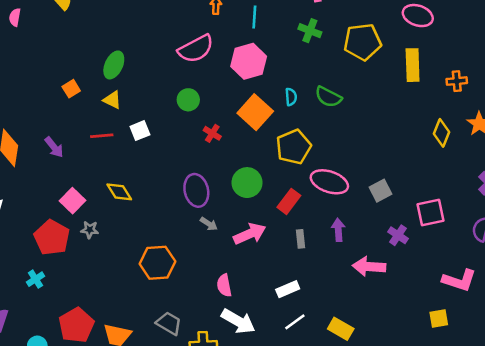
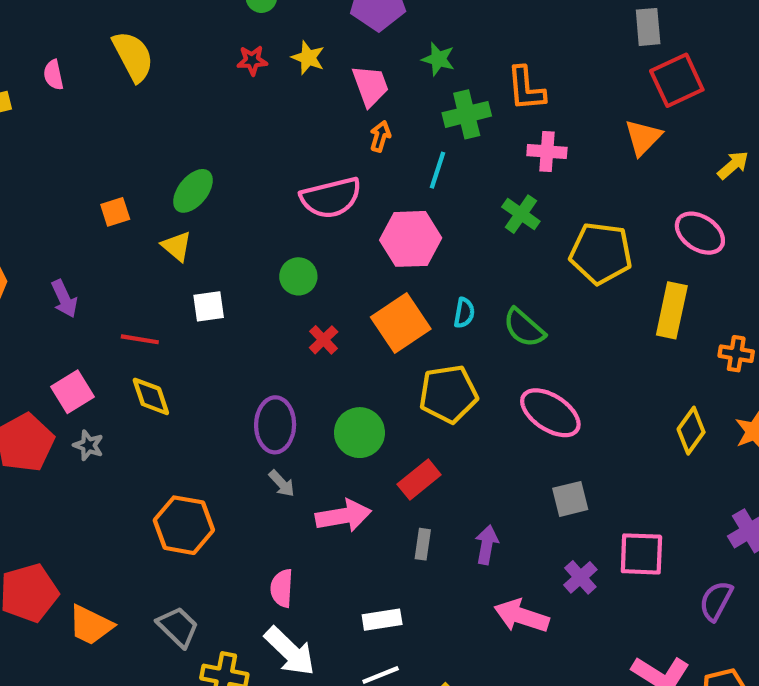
pink semicircle: (15, 17) -> (53, 75), turned -36
red line: (102, 136) -> (140, 339), moved
pink ellipse: (329, 182) -> (550, 413), moved

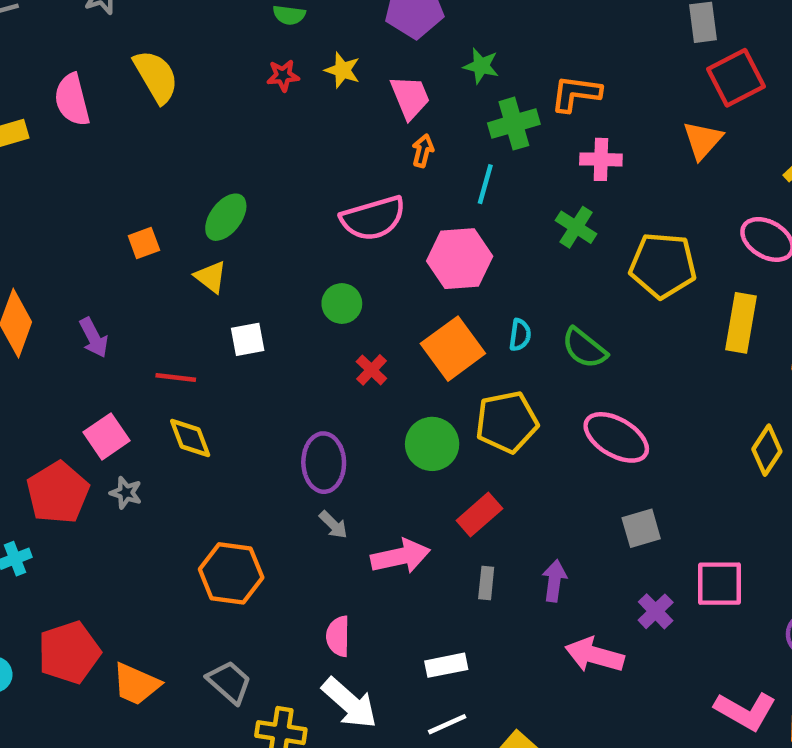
pink semicircle: (53, 75) -> (72, 100), size x1.6
orange L-shape: (526, 89) -> (576, 93), turned 105
green circle: (359, 433) -> (432, 444), moved

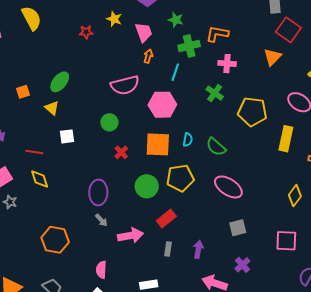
red star: (283, 76) -> (86, 32), moved
red square: (736, 78) -> (288, 30), turned -30
orange square: (453, 349) -> (158, 144), turned 36
pink square: (719, 584) -> (286, 241), moved

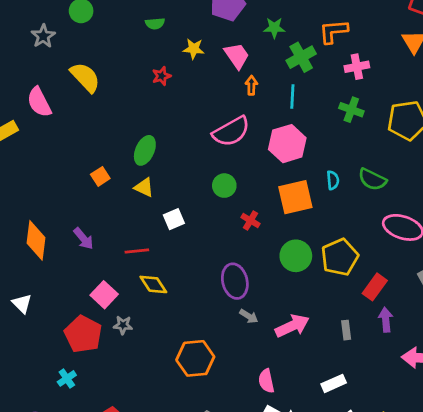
yellow pentagon: (180, 178) -> (340, 257), moved
red rectangle: (166, 218) -> (375, 287), moved

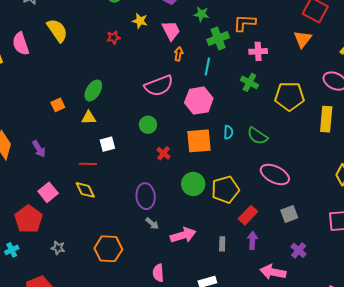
yellow triangle: (144, 187) -> (89, 118), turned -35
red line: (137, 251) -> (88, 164), moved
gray star: (123, 325) -> (58, 248), moved

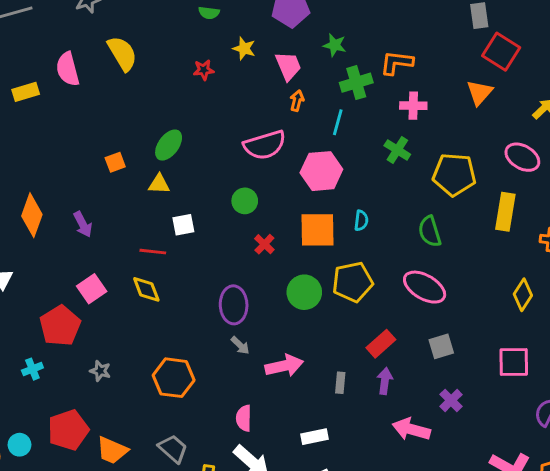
green semicircle: (257, 136) -> (430, 231), moved, turned 35
yellow pentagon: (225, 190) -> (353, 282), moved

